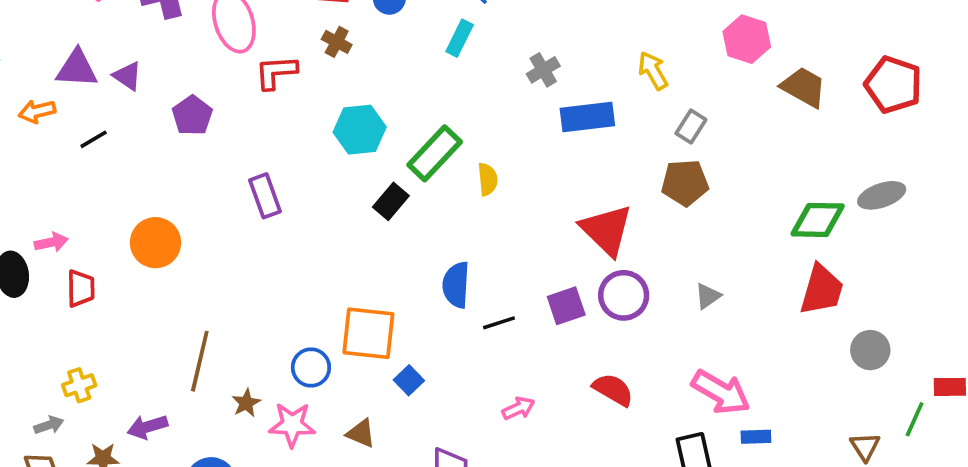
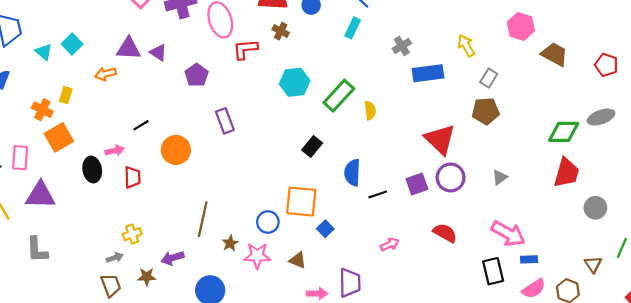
red pentagon: (893, 85) -> (606, 65), moved, size x0.7
black line: (94, 139) -> (141, 125), moved
purple rectangle: (265, 196) -> (225, 121), moved
black rectangle: (391, 201) -> (312, 147), moved

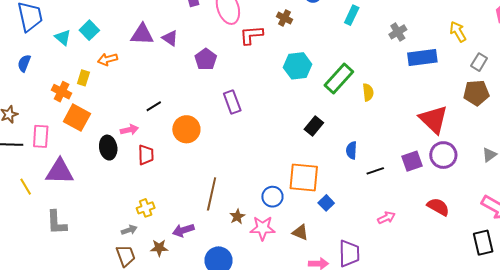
orange arrow: (106, 74) -> (108, 59), moved
orange square: (59, 137) -> (77, 118), turned -32
blue semicircle: (352, 173) -> (351, 150), size x0.7

